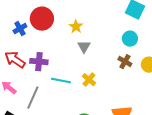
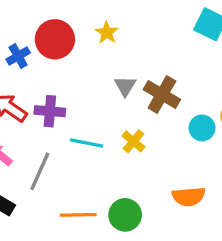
yellow star: (76, 27) -> (107, 33), moved
cyan circle: (130, 39) -> (202, 128), moved
brown cross: (125, 62) -> (162, 94), moved, size x1.5

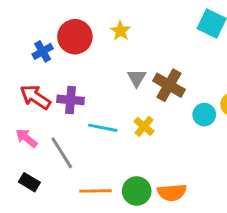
gray line: (40, 171) -> (62, 153), turned -56
orange semicircle: (189, 196) -> (172, 192), moved

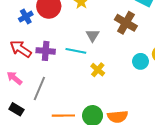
brown cross: (169, 85) -> (126, 23), moved
cyan line: (103, 128) -> (76, 51), moved
gray line: (62, 153) -> (39, 88), turned 55

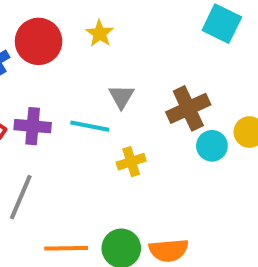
brown cross: (126, 23) -> (188, 108), moved, turned 35
yellow cross: (98, 70) -> (131, 162), turned 32

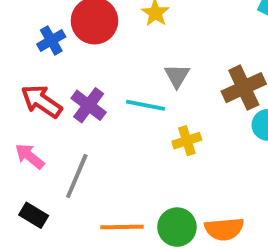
purple cross: (33, 126) -> (89, 105), turned 32

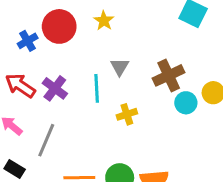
cyan line: (146, 105) -> (97, 88), turned 76

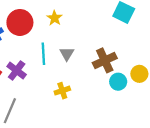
cyan line: (97, 88) -> (43, 54), moved
yellow cross: (127, 114) -> (62, 91), moved

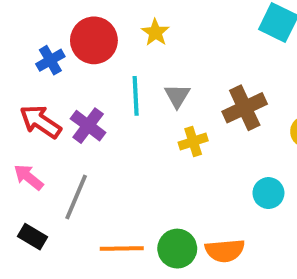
cyan circle: (118, 82) -> (268, 193), moved
yellow cross: (62, 91) -> (193, 141), moved

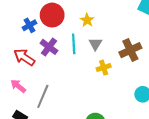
yellow star: (155, 32) -> (87, 20), moved
purple cross: (88, 126) -> (49, 47), moved

